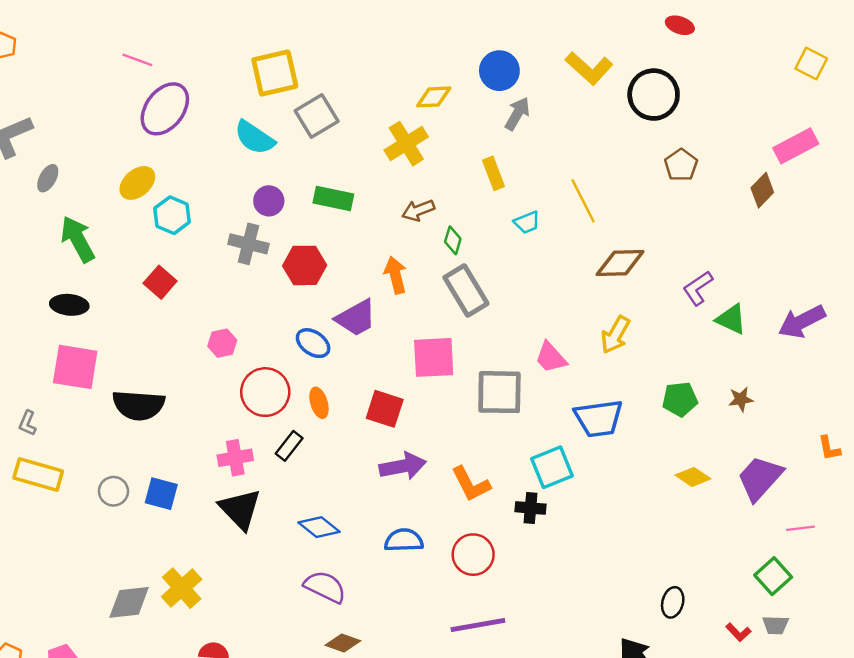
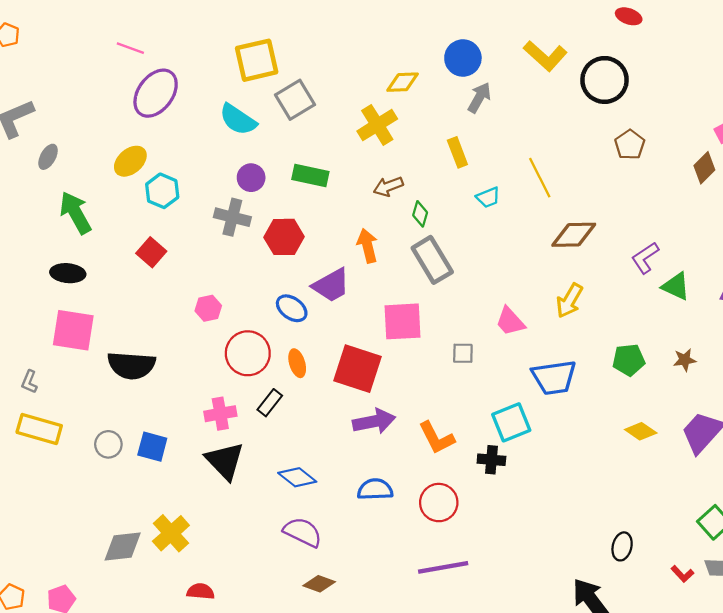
gray square: (499, 392) -> (463, 353), size x0.5
red square: (385, 409) -> (358, 369), size x1.4

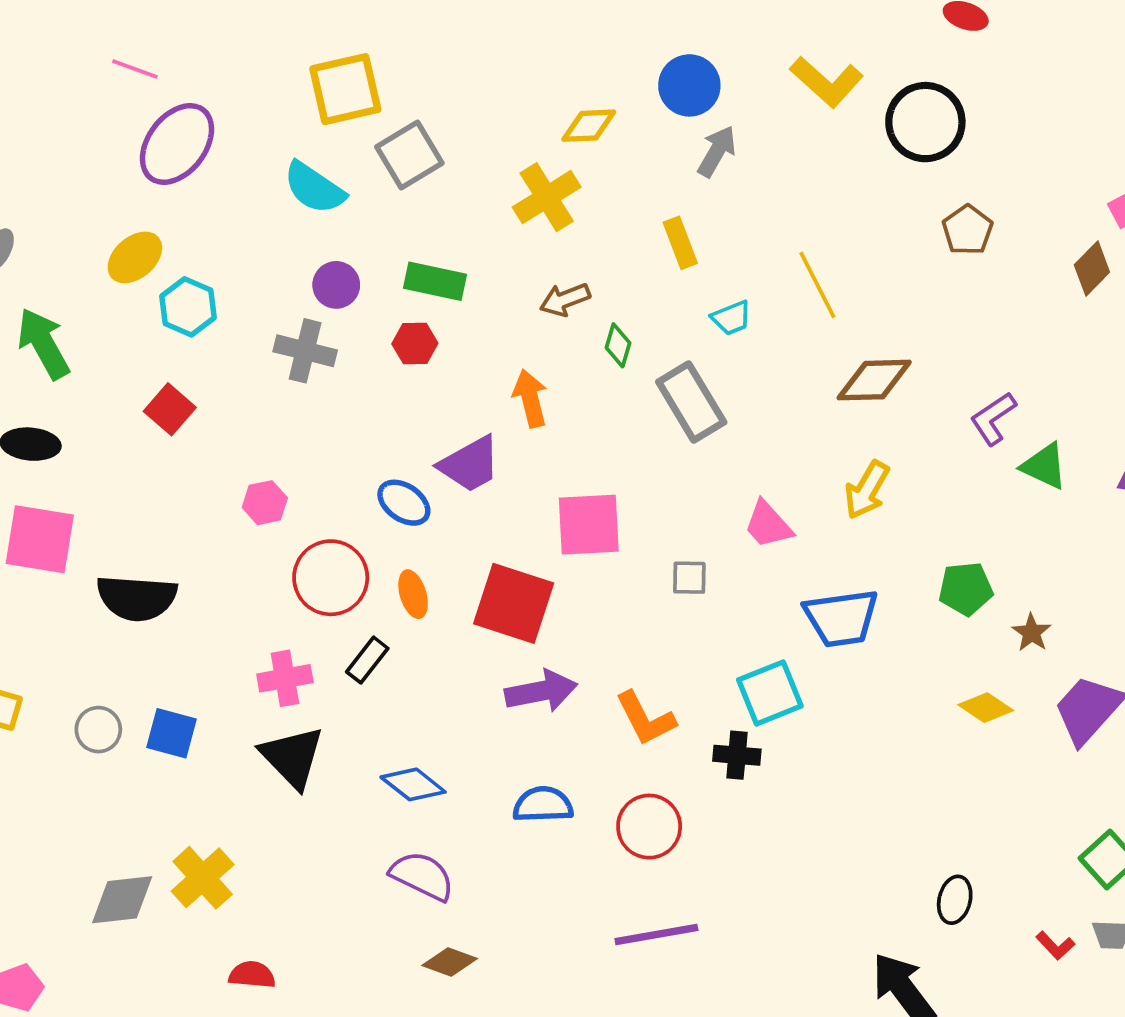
red hexagon: (284, 237) -> (415, 343), moved, size x0.7
gray rectangle: (432, 260) -> (691, 402), moved
brown star: (685, 360) -> (1032, 633), moved, turned -30

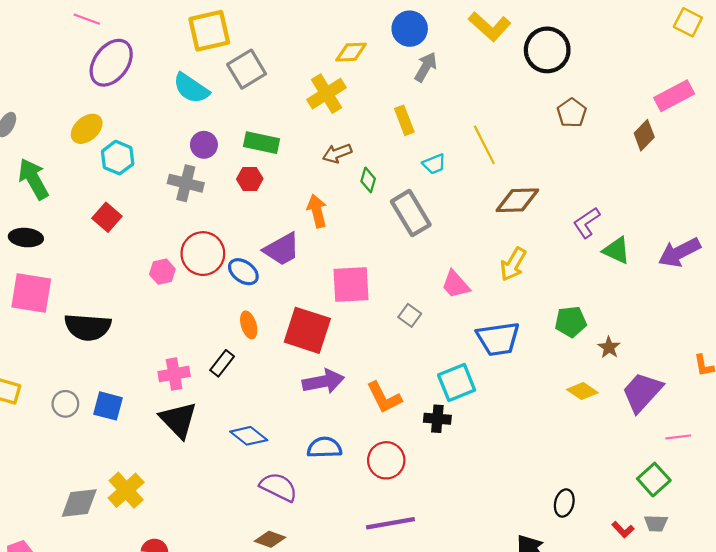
red circle: (331, 578) -> (203, 254), moved
gray square: (689, 578) -> (410, 315), turned 35
purple semicircle: (422, 876) -> (279, 487), moved

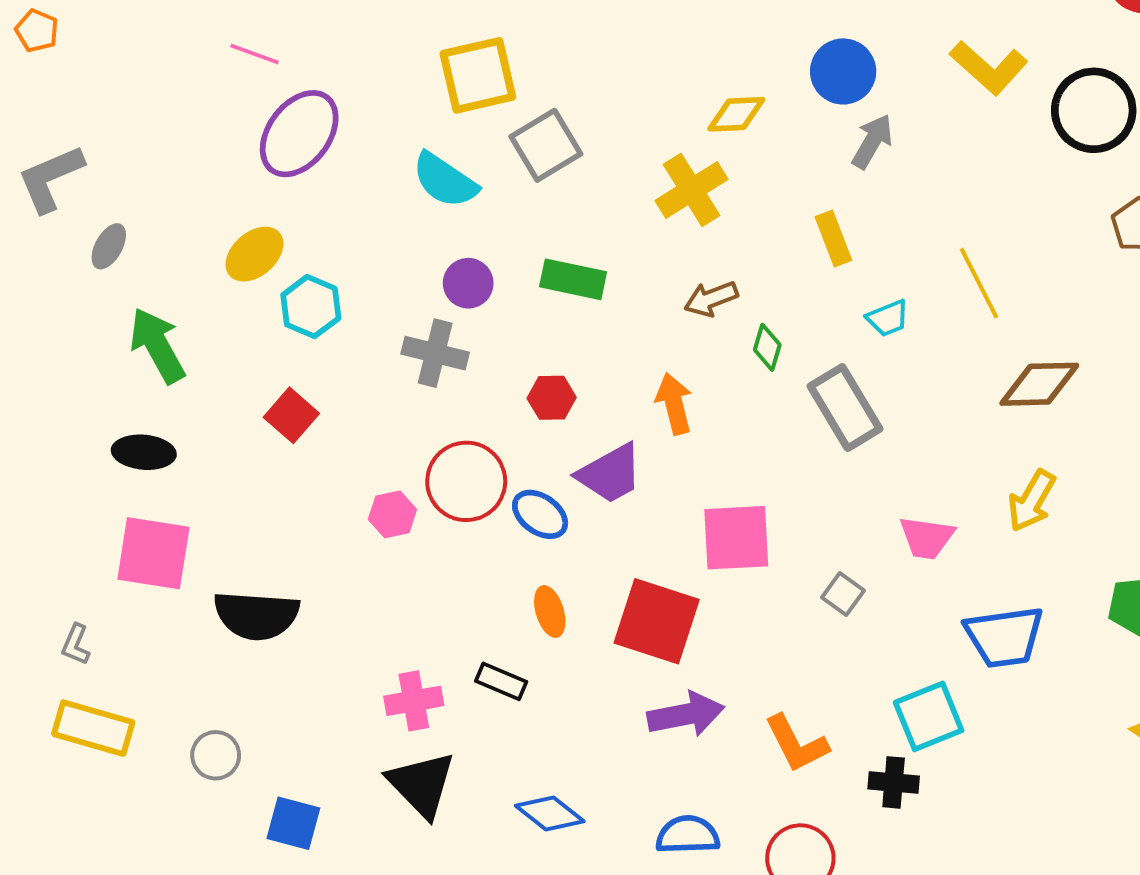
red hexagon: (250, 179) -> (552, 398), moved
pink trapezoid: (456, 284) -> (927, 538), turned -40
black rectangle: (222, 363) -> (501, 681), turned 75
blue square: (108, 406) -> (293, 823), moved

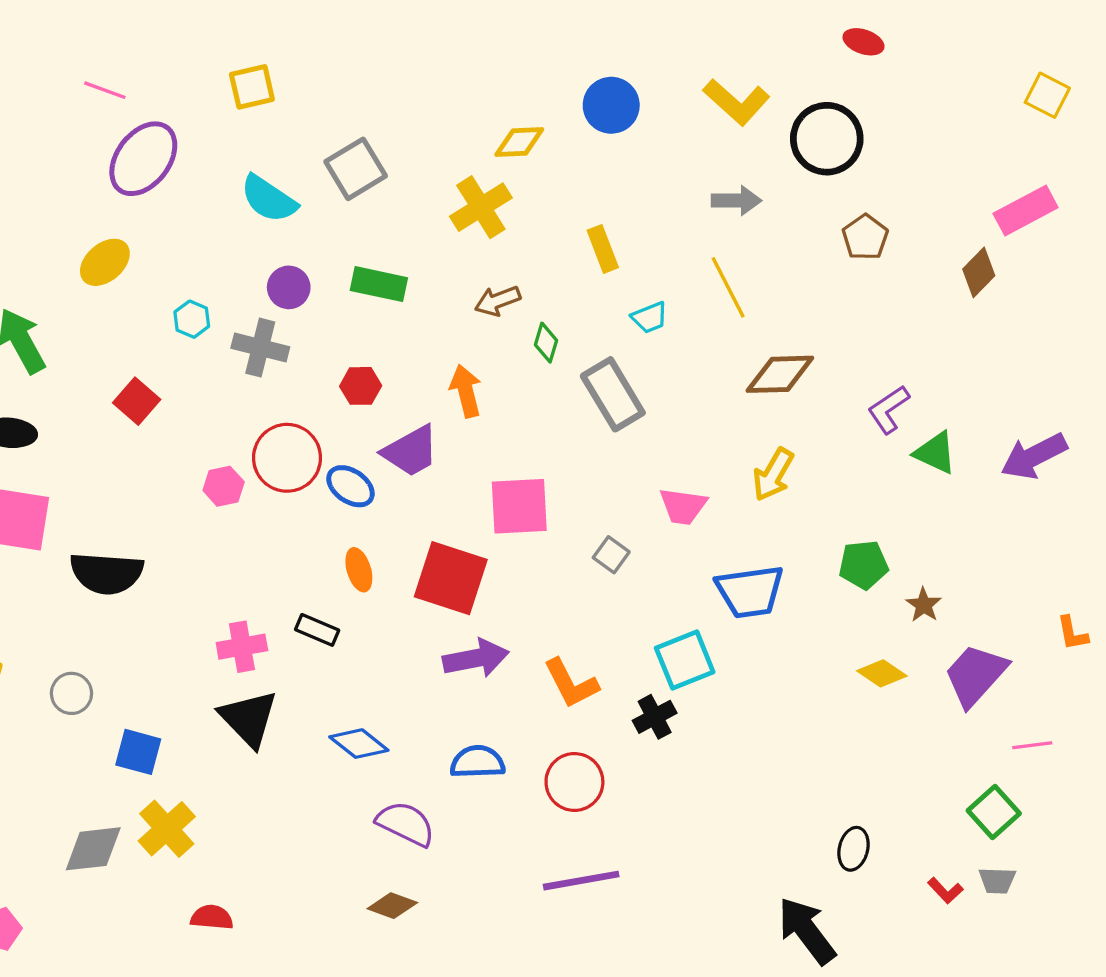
yellow square: (478, 75) -> (252, 87), moved, size x0.7
gray arrow: (872, 141) -> (736, 201), moved, turned 60
cyan hexagon: (311, 307) -> (192, 319), moved, size x0.7
black cross: (894, 782) -> (655, 717), turned -33

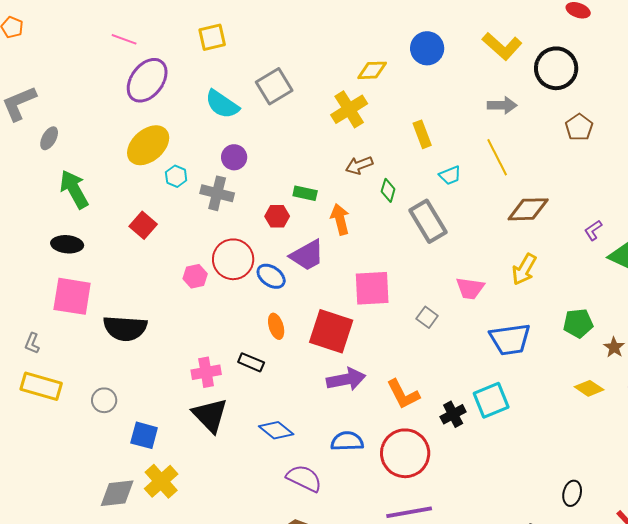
yellow ellipse: (105, 262) -> (148, 145), moved, size x1.4
green rectangle: (379, 284) -> (305, 193), moved, size x0.7
purple L-shape: (889, 409) -> (593, 230), size x0.7
cyan square: (685, 660) -> (491, 400), moved
red circle: (574, 782) -> (405, 453), size x1.4

